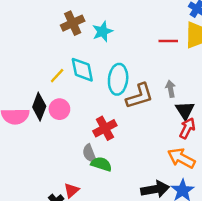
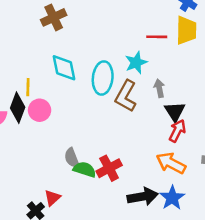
cyan star: (102, 31) -> (136, 63), moved
yellow line: (57, 76) -> (28, 87), moved, turned -42
brown L-shape: (140, 96) -> (126, 96), turned 136
red cross: (105, 128) -> (109, 168), moved

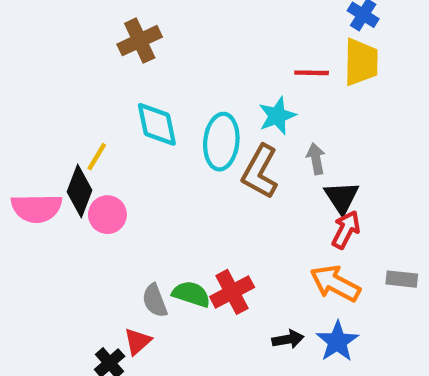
yellow line: (28, 87) -> (97, 157), turned 30
pink circle: (40, 110) -> (107, 215), moved
gray semicircle: (72, 158) -> (155, 301), moved
black arrow: (143, 197) -> (288, 339), size x0.6

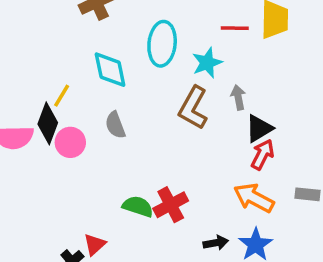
cyan ellipse: (221, 142) -> (162, 44), moved
black triangle: (342, 197) -> (259, 129), turned 32
gray semicircle: (155, 301) -> (115, 125), moved

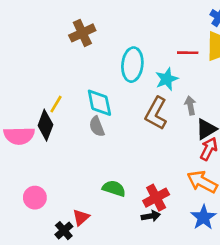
cyan diamond: (110, 70) -> (99, 103), moved
pink circle: (70, 142) -> (35, 198), moved
red cross: (171, 205) -> (156, 198), moved
black arrow: (216, 243) -> (151, 216), moved

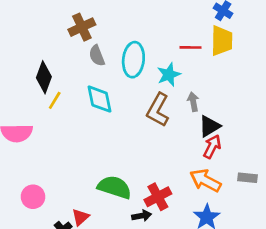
black diamond: (45, 125) -> (44, 77), moved
gray semicircle: (97, 126) -> (97, 56), moved
green semicircle: (114, 188) -> (114, 187), size x1.4
black arrow: (151, 216) -> (142, 216), moved

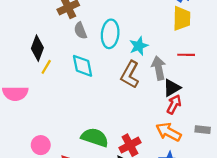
red line: (190, 47) -> (186, 55), moved
gray arrow: (193, 102) -> (159, 68), size x1.5
pink circle: (33, 197) -> (41, 145), moved

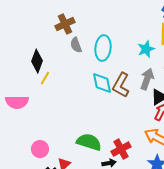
cyan star: (139, 46) -> (146, 49), moved
cyan diamond: (83, 66) -> (102, 83), moved
gray arrow: (159, 68) -> (147, 79), turned 30

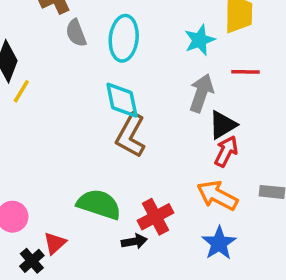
brown L-shape: (121, 85) -> (131, 135), moved

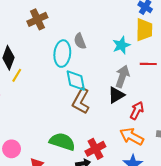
gray semicircle: (76, 33) -> (80, 41), moved
cyan ellipse: (124, 38) -> (62, 54), moved
black triangle: (223, 125) -> (116, 95), moved

